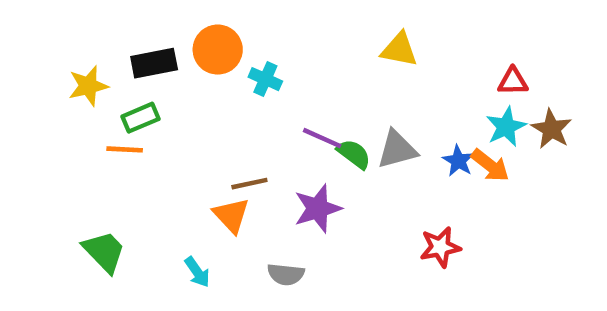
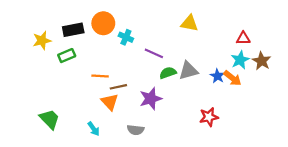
purple line: (322, 138) -> (154, 53), moved
orange line: (125, 149) -> (100, 76), moved
green semicircle: (354, 154) -> (168, 73), turned -56

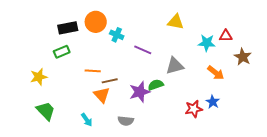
yellow star: (42, 40) -> (39, 77), moved
cyan star: (240, 60) -> (207, 43), moved, turned 30
green semicircle: (168, 73) -> (156, 85), moved
blue star: (217, 76) -> (213, 102), moved

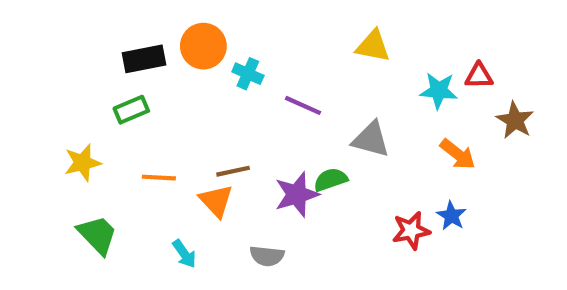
gray triangle: (175, 66) -> (371, 139), turned 30
orange line: (93, 71) -> (159, 178), moved

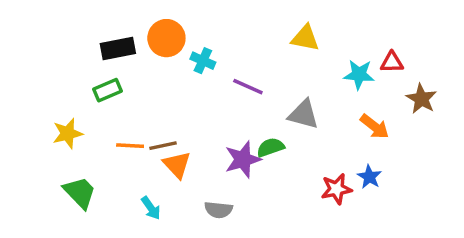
brown line: (233, 171) -> (163, 146), moved

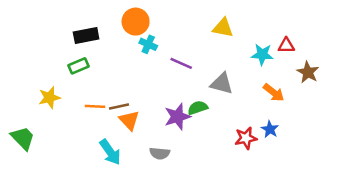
orange circle: (166, 38) -> (136, 22), moved
green trapezoid: (80, 192) -> (23, 138), moved
cyan arrow: (151, 208) -> (110, 152), size x1.5

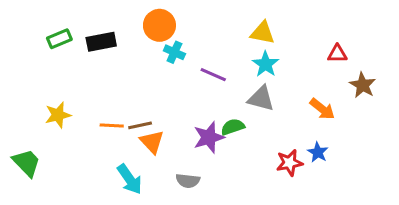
cyan star: (262, 54) -> (266, 64), moved, turned 30
green rectangle: (79, 66) -> (59, 39), moved

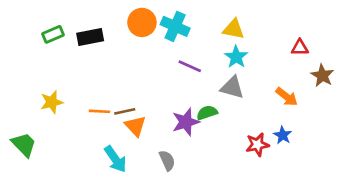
cyan cross: (174, 52) -> (175, 26), moved, size x1.5
gray semicircle: (188, 181) -> (167, 160), turned -120

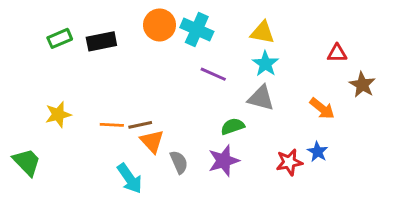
purple star: (186, 122) -> (224, 161), moved
gray semicircle: (167, 160) -> (179, 162), moved

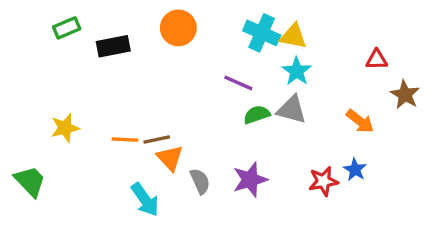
cyan cross: (197, 29) -> (262, 33), moved
green rectangle: (60, 38) -> (67, 28), moved
green semicircle: (233, 126) -> (257, 115), moved

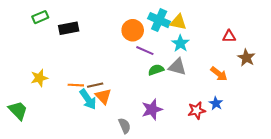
orange circle: (178, 28) -> (133, 30), moved
gray semicircle: (200, 181) -> (125, 126), moved
cyan arrow: (145, 200) -> (88, 99), moved

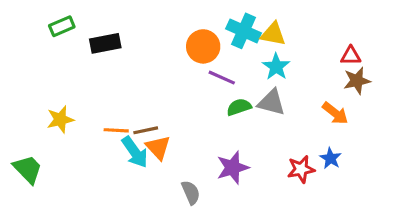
brown star: (246, 58) -> (357, 81), moved, turned 30

